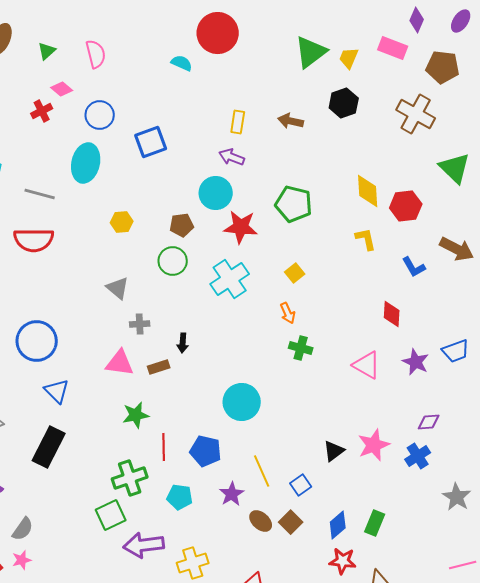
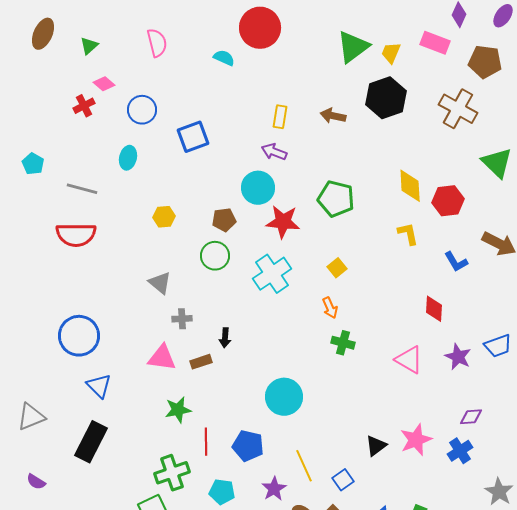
pink semicircle: (96, 54) -> (157, 43), moved
black hexagon: (344, 103) -> (386, 98), size x1.4
cyan ellipse: (86, 163) -> (128, 158), size x0.6

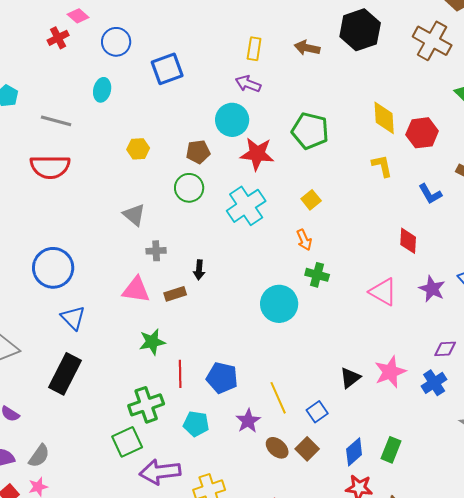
cyan circle: (284, 397) -> (279, 304), moved

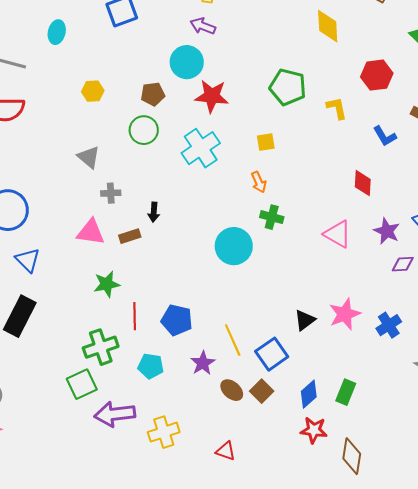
yellow diamond: (384, 118) -> (328, 26), moved
green pentagon: (310, 131) -> (288, 87), moved
yellow square: (311, 200) -> (266, 142), turned 30
purple diamond: (445, 349) -> (403, 264), moved
blue square: (317, 412) -> (272, 354), size x1.5

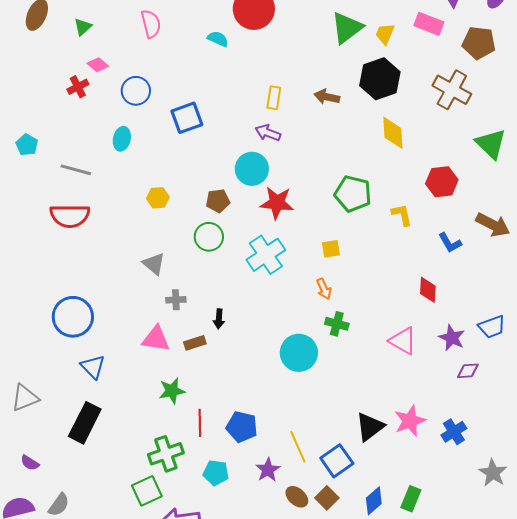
black triangle: (305, 320) -> (370, 427), size x1.4

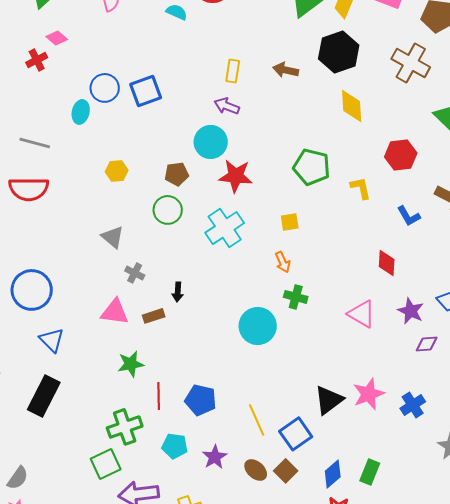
blue circle: (136, 91) -> (105, 88), moved
gray cross: (176, 300) -> (135, 273), turned 30
purple star: (268, 470) -> (215, 457), moved

